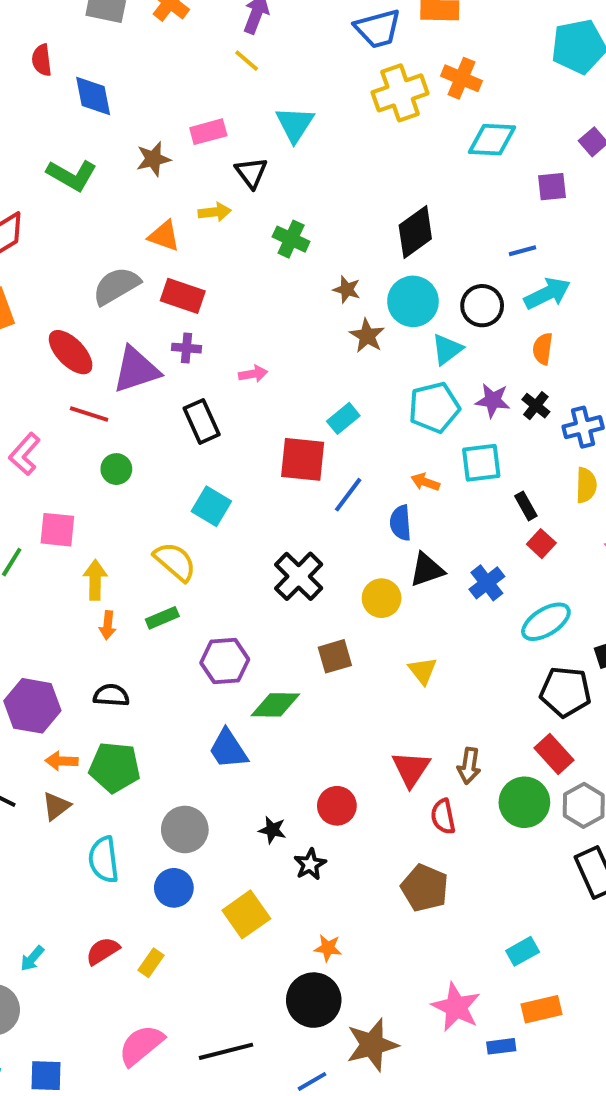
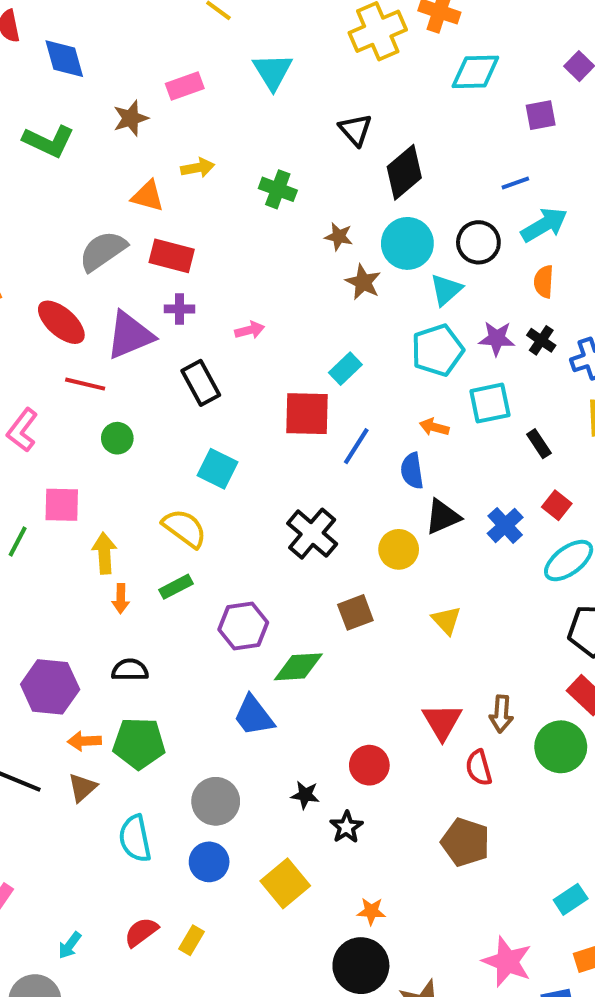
black triangle: (251, 173) -> (355, 130), moved
red square: (541, 544) -> (557, 505), moved

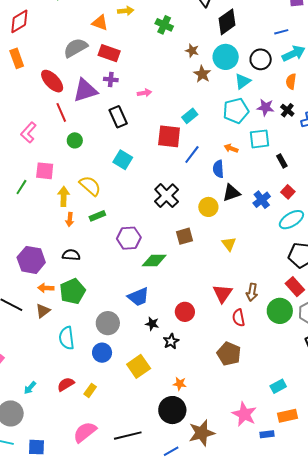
red line: (85, 384) -> (61, 112), turned 48
yellow semicircle: (185, 528) -> (90, 186), moved
blue trapezoid: (254, 716) -> (138, 297), moved, turned -80
green pentagon: (139, 743) -> (73, 291), turned -30

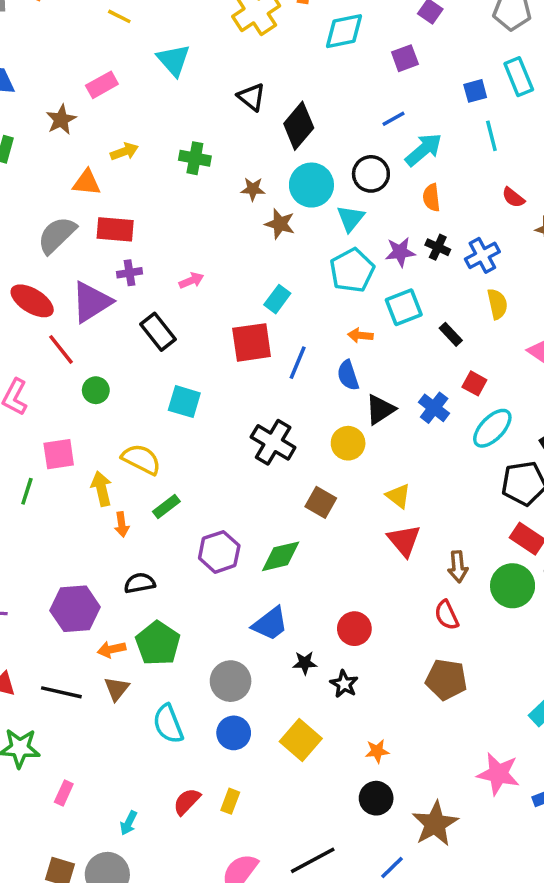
brown square: (184, 236) -> (321, 502), turned -30
purple hexagon: (129, 238) -> (219, 552), moved
red triangle: (223, 293) -> (404, 540), moved
black circle: (172, 410) -> (376, 798), size x0.7

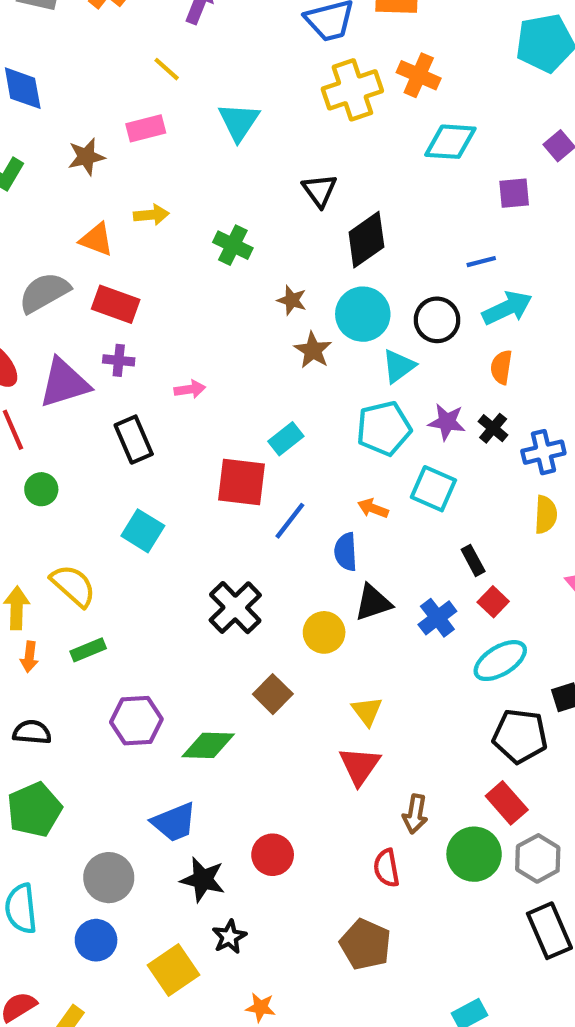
yellow line: (119, 16) -> (167, 69), moved
cyan square: (404, 307) -> (433, 489), turned 30
black rectangle: (451, 334) -> (473, 560), moved
black star: (305, 663) -> (203, 880), size x1.5
black star: (344, 684) -> (229, 937), moved

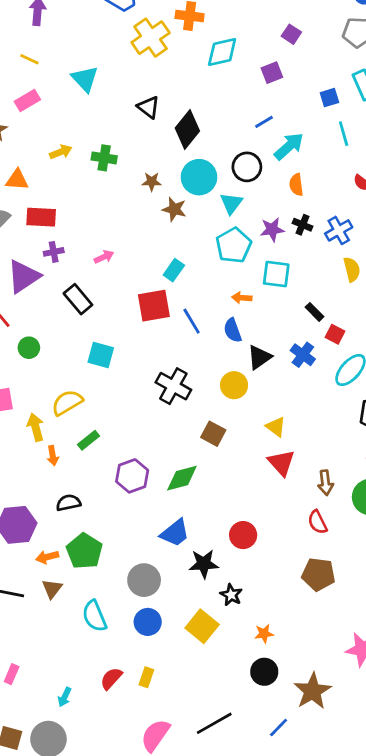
yellow arrow: (151, 215) -> (61, 152), moved
blue line: (290, 521) -> (192, 321), turned -52
yellow semicircle: (73, 586) -> (67, 403), turned -56

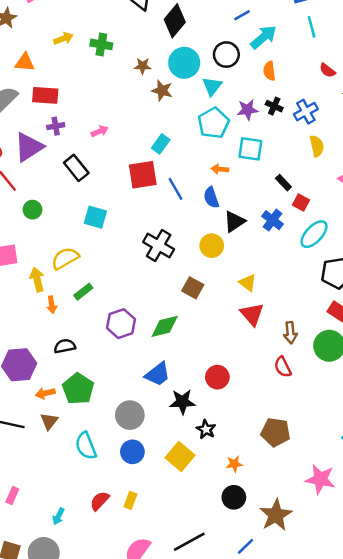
brown pentagon: (318, 574) -> (276, 432), moved

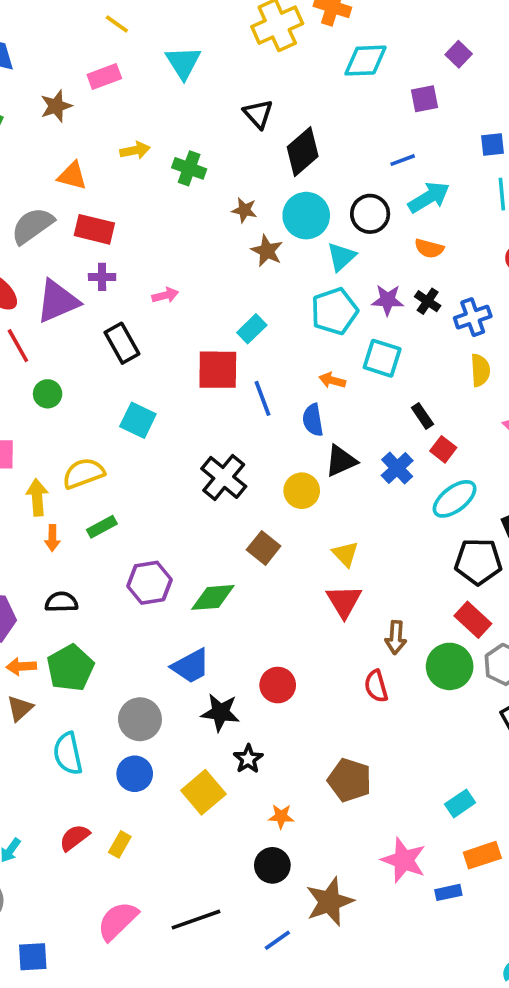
orange semicircle: (269, 71) -> (429, 248), turned -78

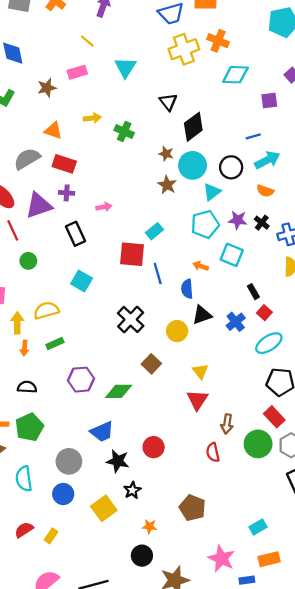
brown star: (244, 210) -> (166, 154), moved

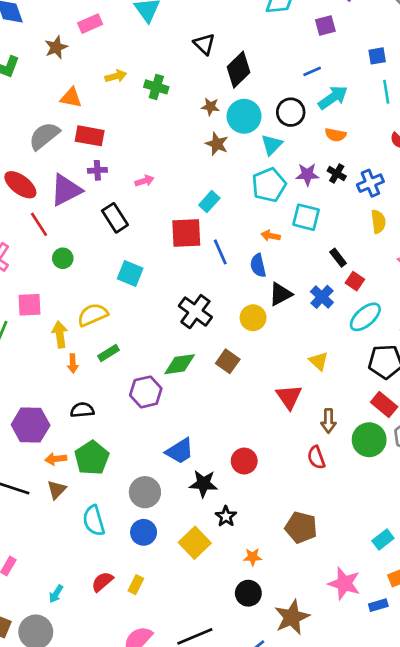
yellow triangle: (200, 371) -> (319, 361), moved
green diamond: (119, 391) -> (180, 364), moved

